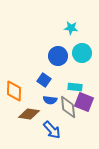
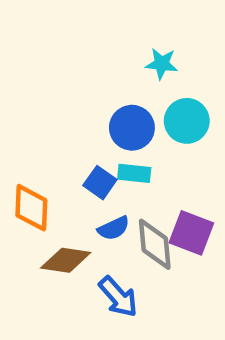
cyan rectangle: (75, 87) -> (134, 173), moved
blue semicircle: (50, 100) -> (114, 228), turned -32

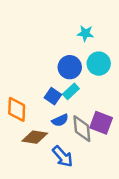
cyan rectangle: (134, 173) -> (71, 91), turned -49

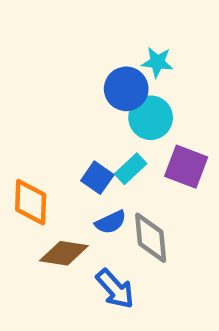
cyan circle: (99, 64) -> (151, 118), moved
blue circle: (70, 67) -> (126, 89), moved
purple square: (101, 123) -> (186, 167), moved

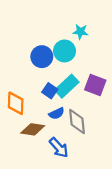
blue circle: (126, 89) -> (42, 57), moved
cyan circle: (151, 118) -> (65, 51), moved
cyan rectangle: (131, 169) -> (67, 86), size x1.5

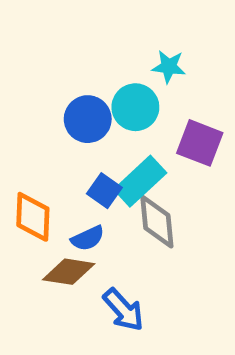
purple square: (95, 85) -> (200, 143), moved
blue semicircle: (57, 113) -> (88, 238), moved
gray diamond: (77, 121) -> (157, 222), moved

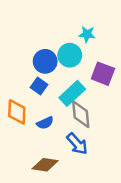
blue square: (104, 191) -> (39, 86), moved
brown diamond: (69, 272) -> (45, 165), moved
blue arrow: (123, 310) -> (77, 144), moved

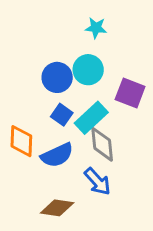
cyan star: (87, 34) -> (96, 28), moved
blue square: (39, 86) -> (62, 115), moved
blue semicircle: (45, 123) -> (57, 155), size x1.5

